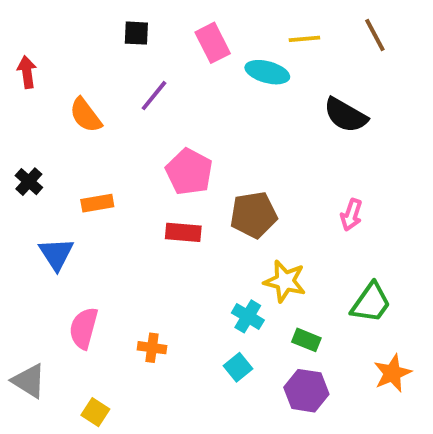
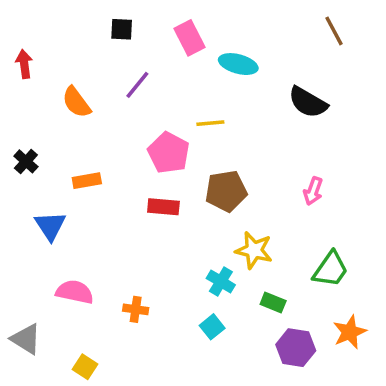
yellow line: (304, 39) -> (210, 123), moved
pink semicircle: (84, 328) -> (75, 292), turned 87
purple hexagon: (306, 391) -> (296, 348), moved

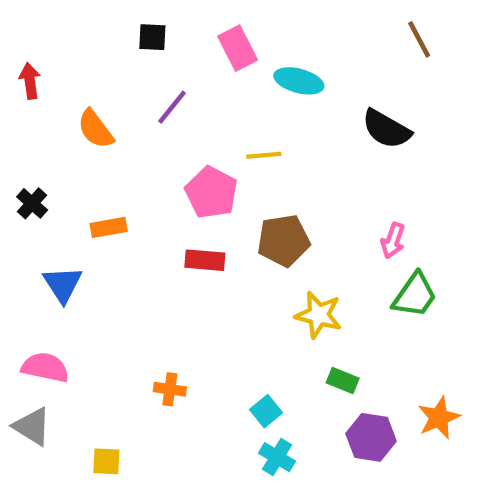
green trapezoid: (330, 269) -> (415, 295), moved
cyan cross: (221, 282) -> (277, 457), moved
pink semicircle: (75, 292) -> (45, 367), moved
yellow square: (85, 367) -> (106, 461), turned -30

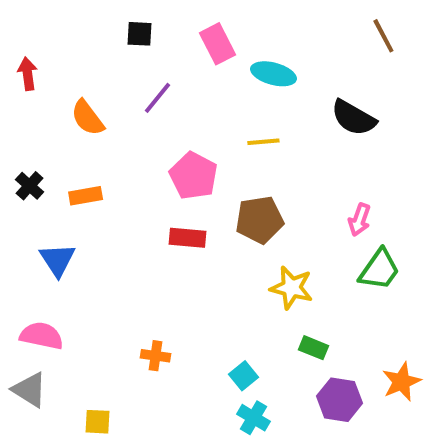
yellow line: (264, 155) -> (263, 142), moved
orange rectangle: (109, 227) -> (86, 196), moved

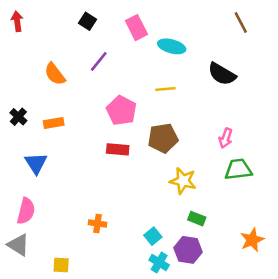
black square: (140, 34) -> (87, 21), turned 30
red arrow: (28, 74) -> (17, 21), moved
green trapezoid: (379, 270) -> (238, 170), turned -132
pink semicircle: (42, 336) -> (26, 211), turned 92
purple hexagon: (339, 400) -> (188, 250), moved

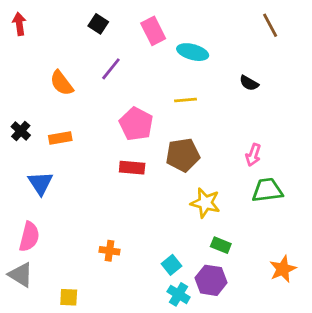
black semicircle: (222, 74) -> (249, 83), size x0.6

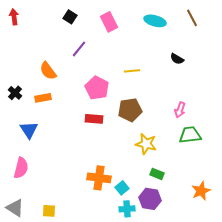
cyan ellipse: (193, 52) -> (155, 21), moved
orange semicircle: (62, 83) -> (48, 71), moved
orange cross: (109, 251) -> (99, 178), moved, size x1.6
gray triangle: (21, 275) -> (15, 208), moved
cyan cross: (179, 294) -> (127, 209), turned -35

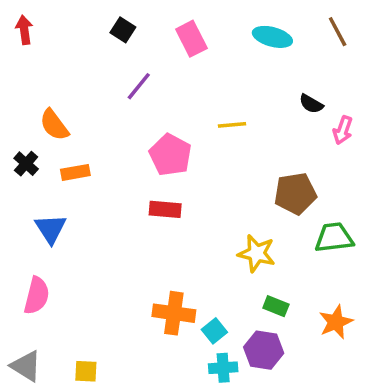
orange semicircle: (48, 71) -> (54, 125), moved
brown pentagon: (130, 110) -> (295, 194), moved
pink arrow: (180, 110) -> (343, 130), moved
orange star: (201, 191) -> (336, 322), moved

